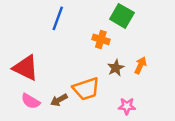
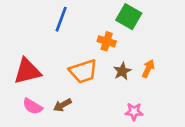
red triangle: (26, 68) -> (27, 71), turned -40
orange trapezoid: (86, 89) -> (83, 71), moved

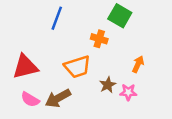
brown star: (122, 71) -> (108, 85), moved
brown arrow: (62, 105) -> (58, 98), size x1.5
pink star: (134, 112) -> (128, 92), moved

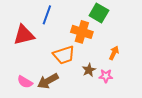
orange cross: (99, 39) -> (82, 32), size x1.5
red triangle: (25, 67) -> (24, 35), moved

